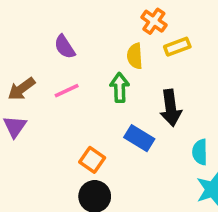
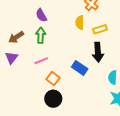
yellow rectangle: (177, 47) -> (100, 29), moved
green arrow: (120, 88) -> (41, 35), moved
pink line: (67, 91) -> (41, 61), moved

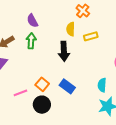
black arrow: (98, 52) -> (64, 51), moved
pink line: (41, 61) -> (20, 93), moved
blue rectangle: (80, 68) -> (67, 86), moved

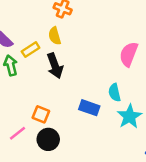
yellow rectangle: (91, 36) -> (31, 50), moved
blue rectangle: (67, 86) -> (89, 108), moved

